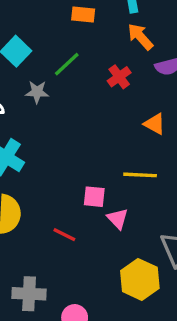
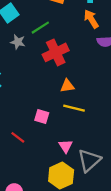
red cross: (119, 77) -> (56, 52), moved, size x1.6
orange triangle: (155, 124) -> (67, 86), moved, turned -48
pink triangle: (118, 219) -> (66, 146), moved

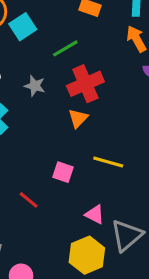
gray star: (18, 42) -> (35, 86), moved
orange triangle: (67, 86) -> (78, 118), moved, turned -40
pink triangle: (66, 146) -> (95, 214), turned -32

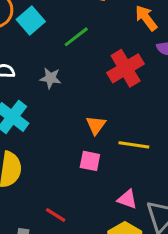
red cross: (85, 84) -> (126, 68), moved
orange triangle: (78, 118) -> (96, 125), moved
red line: (29, 200) -> (56, 215), moved

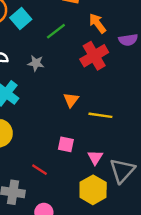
orange arrow: (146, 18) -> (97, 23), moved
pink square: (90, 161) -> (66, 144), moved
pink triangle: (127, 199) -> (95, 157), turned 42

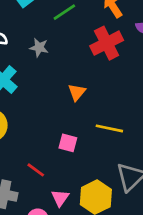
yellow line: (100, 115) -> (109, 128), moved
pink triangle: (95, 157) -> (60, 198), moved

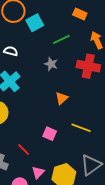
red cross: (107, 43) -> (88, 66), turned 30
gray star: (39, 48) -> (51, 64), moved

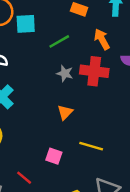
cyan square: (35, 23) -> (26, 24), turned 30
gray star: (51, 64) -> (65, 73), moved

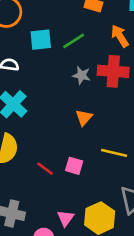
cyan square: (26, 24) -> (41, 40), moved
red line: (24, 178) -> (45, 169), moved

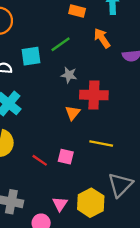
cyan square: (41, 40) -> (31, 56), moved
red cross: (113, 71) -> (94, 95), moved

